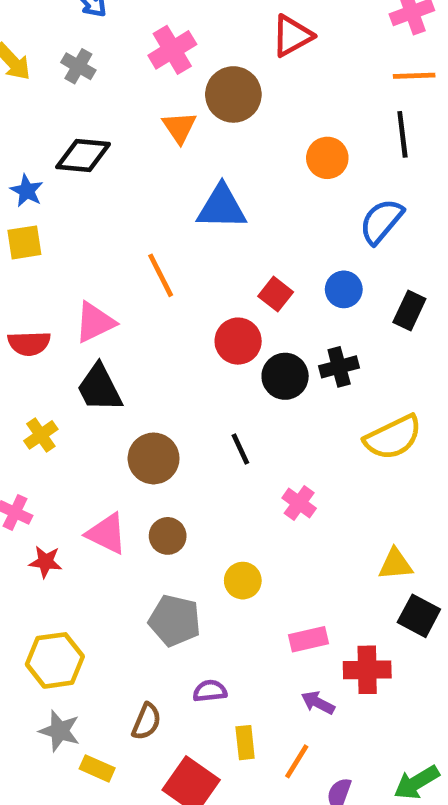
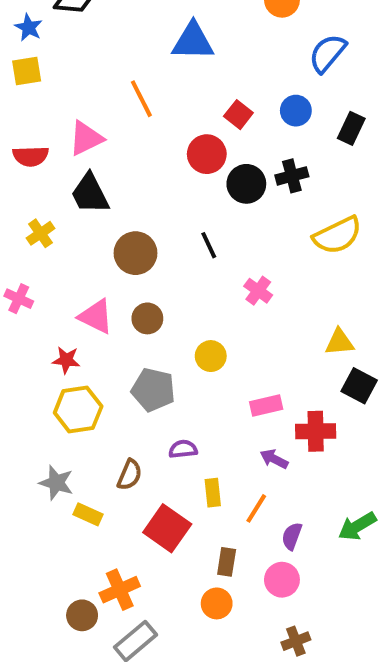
red star: (46, 562) -> (66, 360), moved
yellow hexagon: (55, 660) -> (78, 409), moved

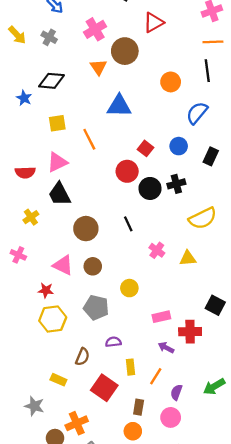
yellow square: (27, 71) -> (57, 123), moved
yellow triangle: (339, 342) -> (188, 258), moved
gray star: (56, 483) -> (34, 406), moved

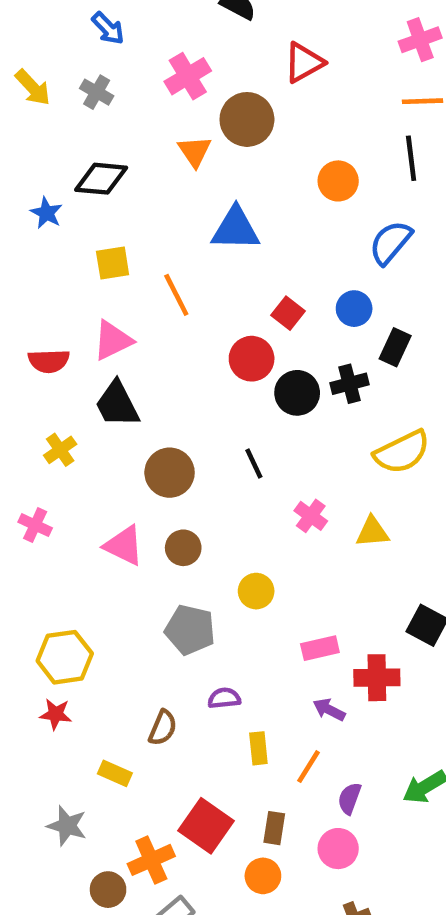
black rectangle: (211, 156) -> (395, 347), moved
red star: (46, 290) -> (56, 714), moved
yellow hexagon: (53, 319) -> (65, 657), moved
red square: (104, 388) -> (206, 826), moved

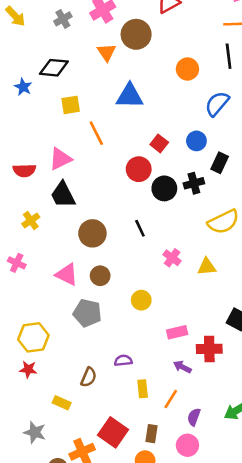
gray cross: (97, 92) -> (63, 19), moved, turned 30
yellow square: (113, 263) -> (71, 105), moved
gray pentagon: (190, 630) -> (87, 313), moved

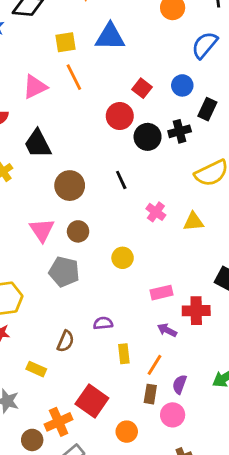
yellow square: (71, 105) -> (66, 42), moved
pink triangle: (60, 159) -> (35, 87), moved
pink triangle: (67, 274) -> (42, 230), turned 30
brown rectangle: (152, 434) -> (150, 394), moved

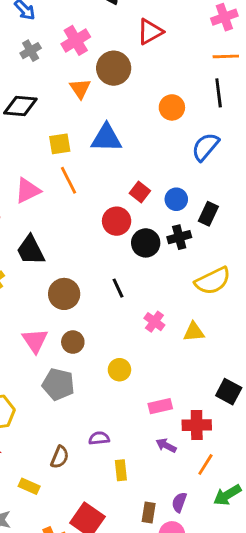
blue circle: (182, 85) -> (176, 199), moved
orange line: (154, 365) -> (205, 464), moved

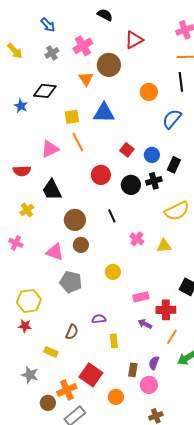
red circle: (117, 221) -> (101, 175), moved
pink triangle: (35, 341) -> (55, 252), turned -36
brown circle: (73, 342) -> (81, 245), moved

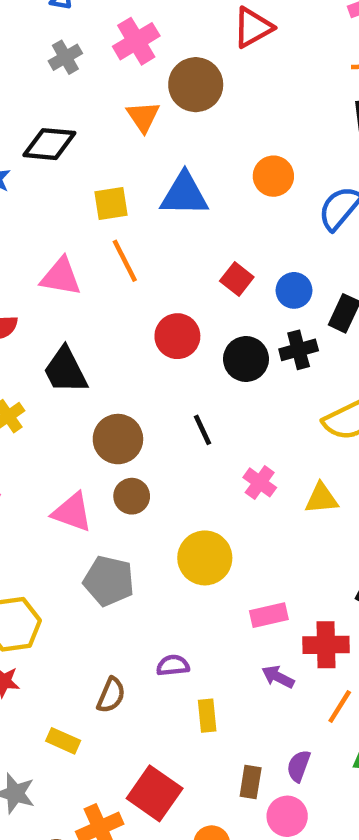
orange circle: (149, 92) -> (273, 176), moved
pink triangle: (50, 149) -> (61, 277), turned 36
yellow circle: (113, 272) -> (205, 558), size x1.5

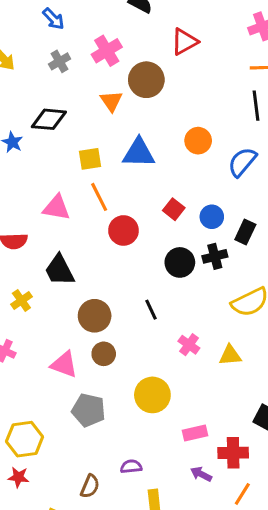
red circle: (177, 336) -> (123, 230), moved

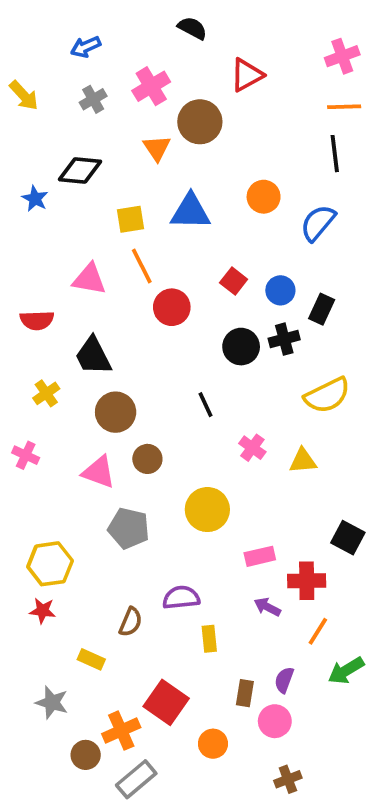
blue arrow: (53, 19) -> (86, 47), turned 110
brown circle: (95, 316) -> (116, 412), moved
purple semicircle: (131, 467) -> (181, 598), size x1.4

